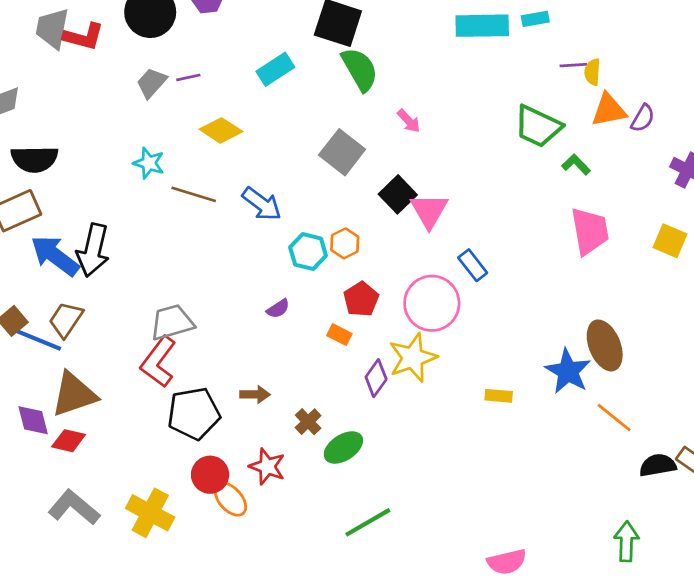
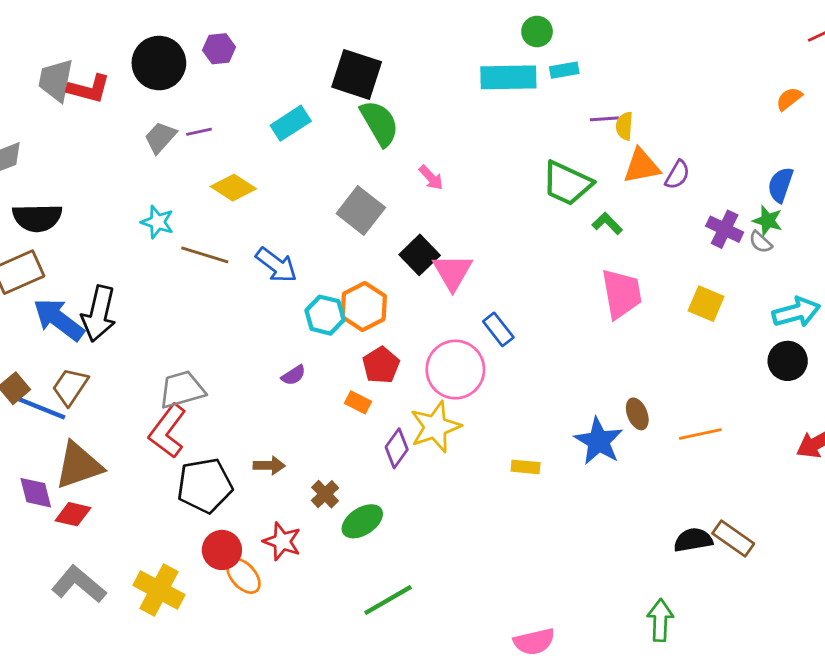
orange hexagon: (345, 243) -> (364, 306), size x1.5
brown ellipse: (605, 345) -> (637, 414), size x0.6
orange line: (614, 418) -> (700, 434), moved, turned -51

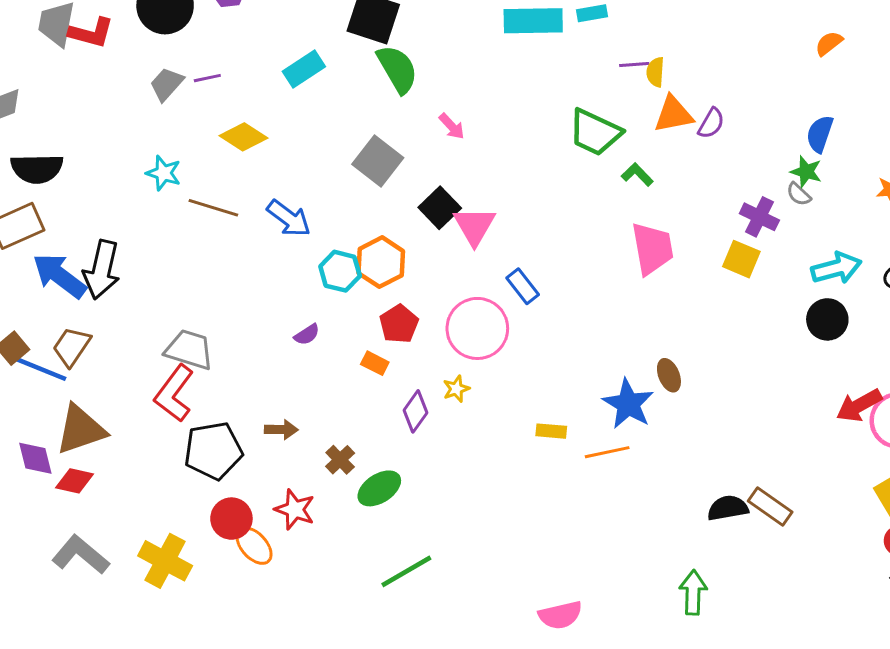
purple cross: (725, 229) -> (759, 217), moved
gray trapezoid: (182, 390) -> (189, 350), turned 33
yellow star: (435, 427) -> (456, 389), size x0.5
orange line: (700, 434) -> (607, 452), moved

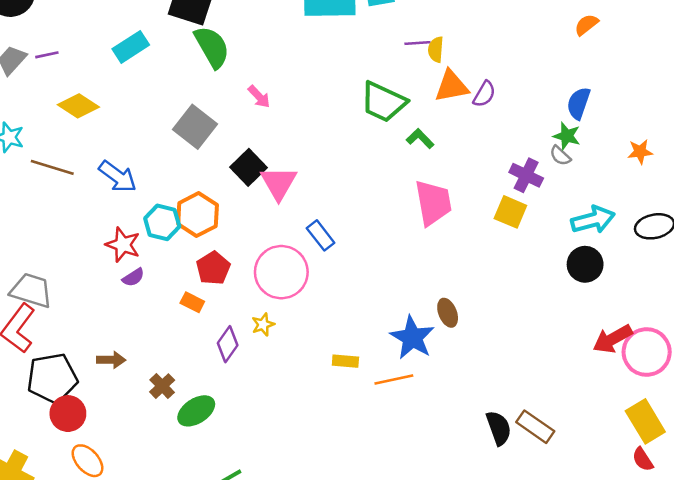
black semicircle: (728, 508) -> (499, 428), turned 80
red star: (295, 510) -> (123, 245), moved
red circle: (231, 519) -> (68, 414), moved

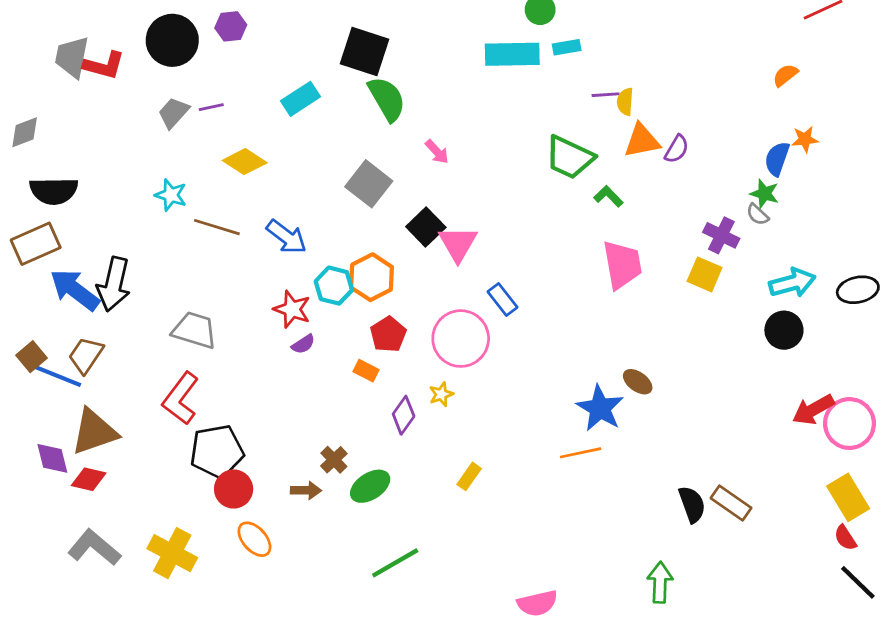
orange star: (640, 152) -> (805, 139), moved
gray trapezoid: (31, 290) -> (195, 330), moved
brown ellipse: (448, 313) -> (638, 382), turned -32
brown arrow: (111, 360) -> (306, 490), moved
yellow rectangle: (345, 361) -> (469, 476), moved, turned -60

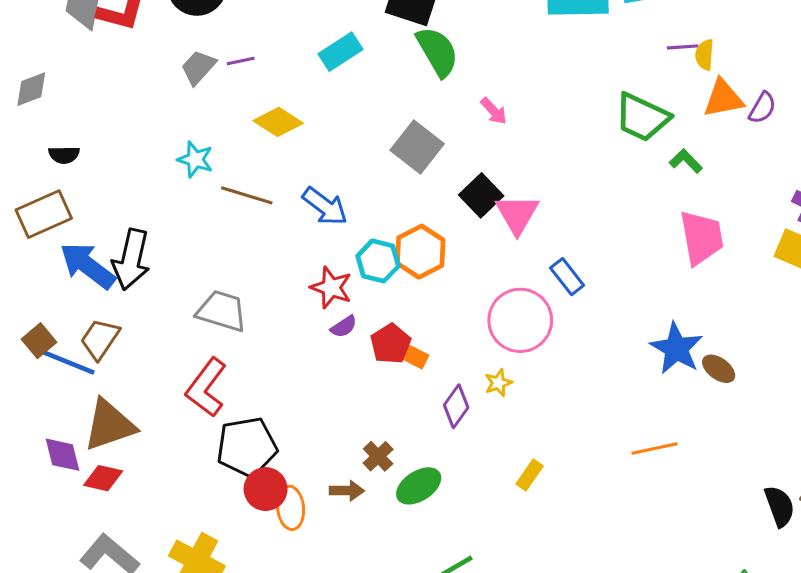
black semicircle: (54, 191) -> (64, 155), size x0.6
red pentagon: (388, 334) -> (391, 344), moved
blue star: (600, 408) -> (676, 348), moved
orange ellipse: (254, 539) -> (291, 508), moved, turned 36

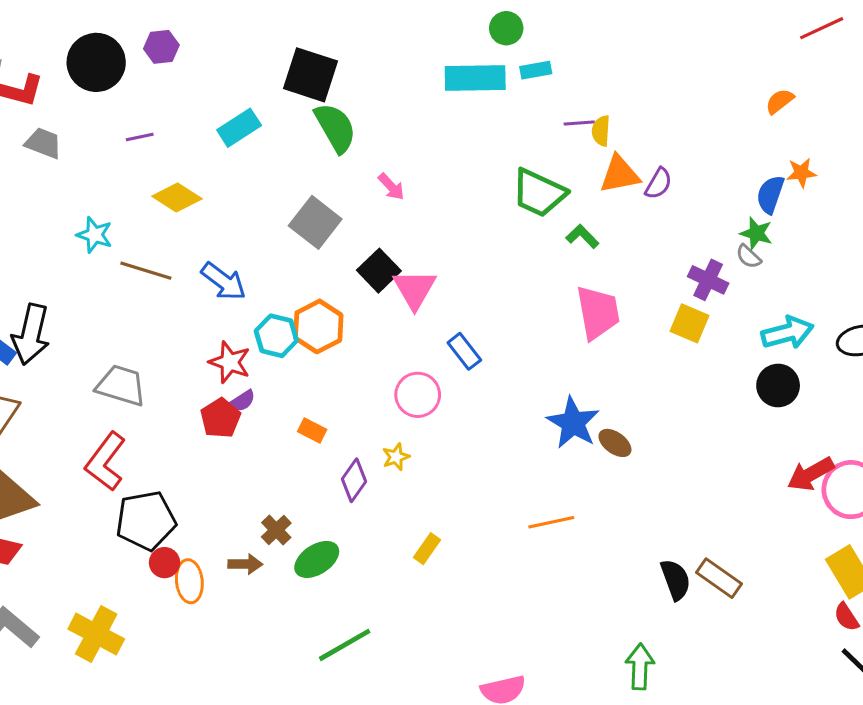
gray trapezoid: (198, 67) -> (43, 143), moved, turned 69
pink circle: (520, 320) -> (418, 395), size x0.7
red pentagon: (391, 344) -> (220, 418), moved
red circle: (266, 489) -> (165, 563), size x0.7

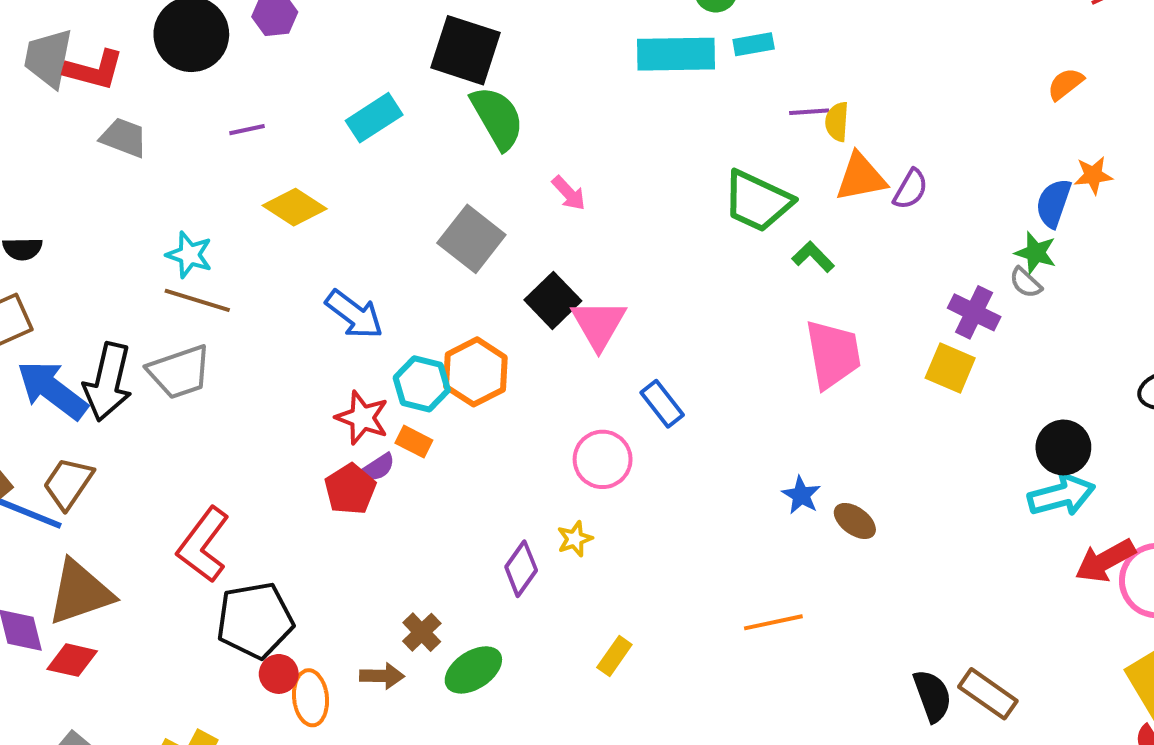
brown line: (146, 271) -> (197, 300), moved
cyan arrow: (787, 333) -> (1061, 495), moved
gray trapezoid: (121, 385) -> (179, 372), moved, turned 144
blue star: (573, 423) -> (801, 495), size x0.6
orange rectangle: (312, 431) -> (414, 442), moved

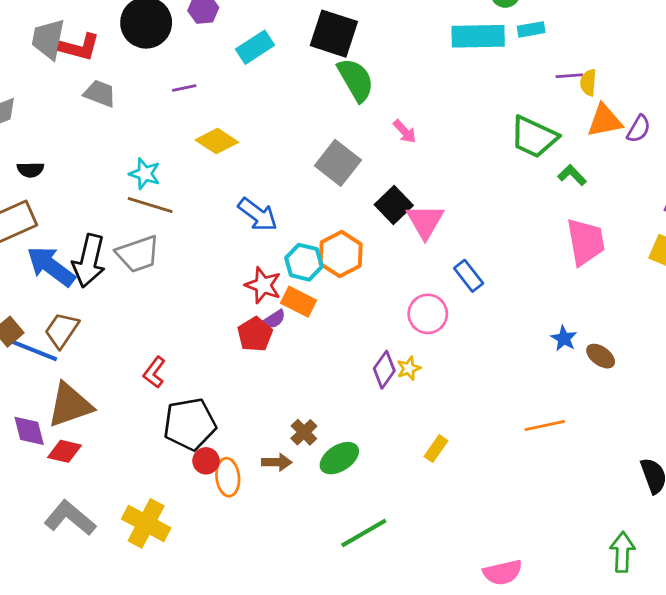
cyan rectangle: (374, 118) -> (255, 47), moved
orange rectangle: (414, 442) -> (299, 302), size x1.4
red L-shape: (203, 545) -> (154, 372), size x0.6
purple diamond: (521, 569) -> (384, 370), moved

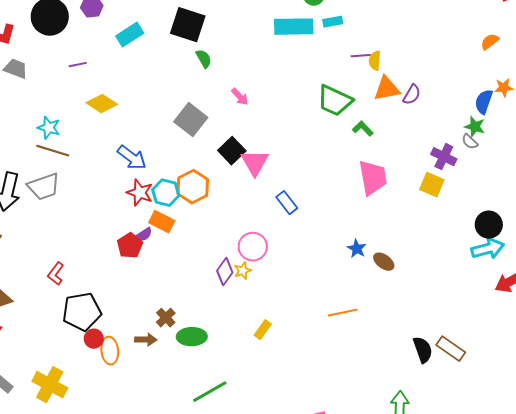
green semicircle: (356, 80) -> (204, 59), size x0.6
red star: (263, 285) -> (140, 193), moved
pink circle: (428, 314) -> (253, 247), moved
green ellipse: (339, 458) -> (192, 337), turned 32

